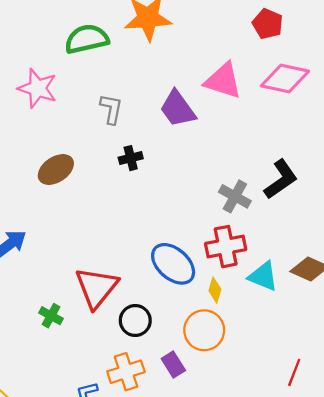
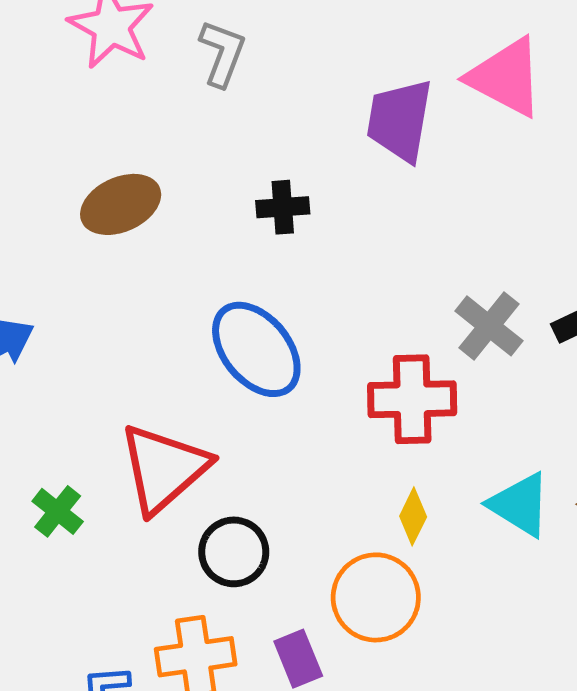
gray L-shape: (111, 109) -> (222, 53), moved
purple trapezoid: (178, 109) -> (400, 120), turned 36
red cross: (226, 247) -> (412, 399), moved
blue ellipse: (173, 264) -> (256, 349), moved

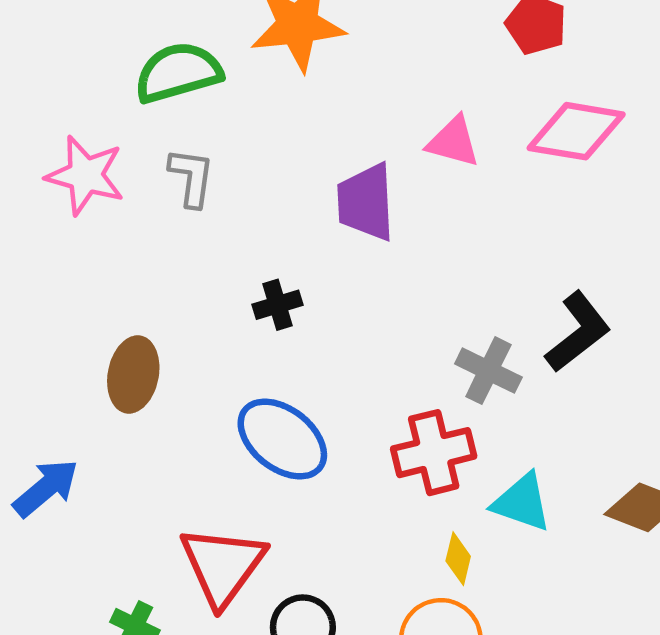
pink triangle: (506, 77) -> (453, 142), size x0.7
brown ellipse: (121, 204) -> (133, 374), moved, turned -42
cyan triangle: (520, 505) -> (522, 502), moved

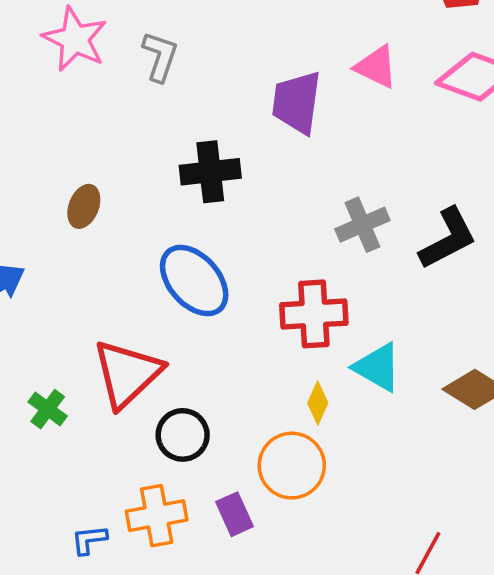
black cross: (277, 305) -> (210, 172), size x1.5
gray cross: (488, 371) -> (362, 225), moved, turned 30
brown ellipse: (133, 374) -> (84, 206), size x0.7

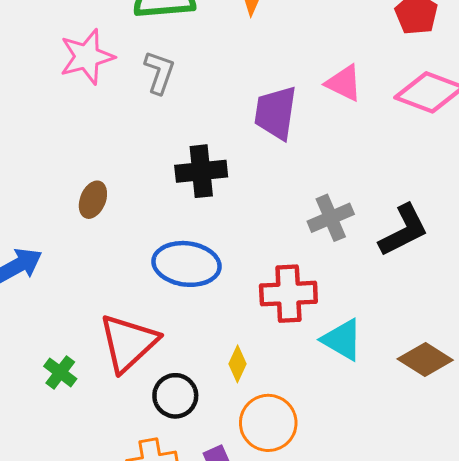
pink star: (75, 39) -> (87, 57), turned 30
blue ellipse: (194, 281) -> (186, 264), turned -42
yellow diamond: (318, 403) -> (238, 364), moved

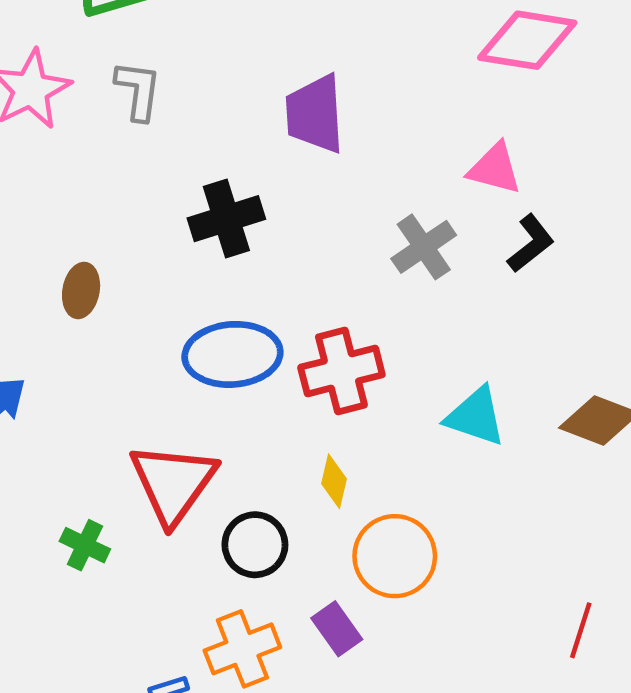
pink triangle: (344, 83) -> (495, 169), moved
black L-shape: (404, 230) -> (531, 243), size x0.7
red cross: (288, 294) -> (341, 371), moved

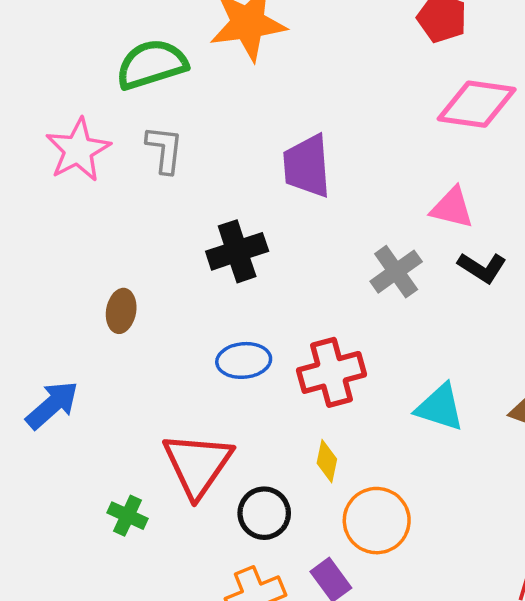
black L-shape: (531, 243) -> (482, 267), turned 72
blue ellipse: (232, 354) -> (244, 360), size x0.7

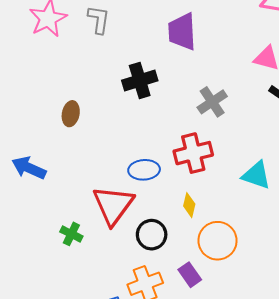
gray cross: (396, 272) -> (212, 102), moved
blue ellipse: (244, 360) -> (144, 170), moved
blue arrow: (52, 405) -> (29, 168), turned -116

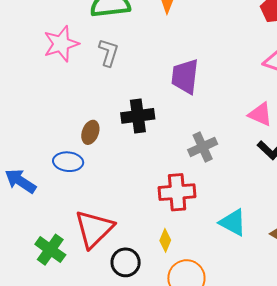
brown ellipse: (71, 114) -> (90, 132), moved
blue ellipse: (144, 170) -> (68, 162), moved
green cross: (71, 234) -> (50, 250), size x1.4

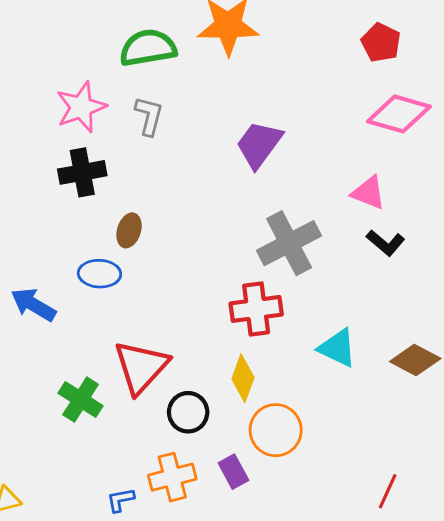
purple trapezoid: (185, 76) -> (259, 144), turned 33
black cross: (138, 116) -> (82, 172), moved
gray cross: (203, 147) -> (289, 243), size x1.5
yellow diamond: (165, 240) -> (243, 378), size x1.4

